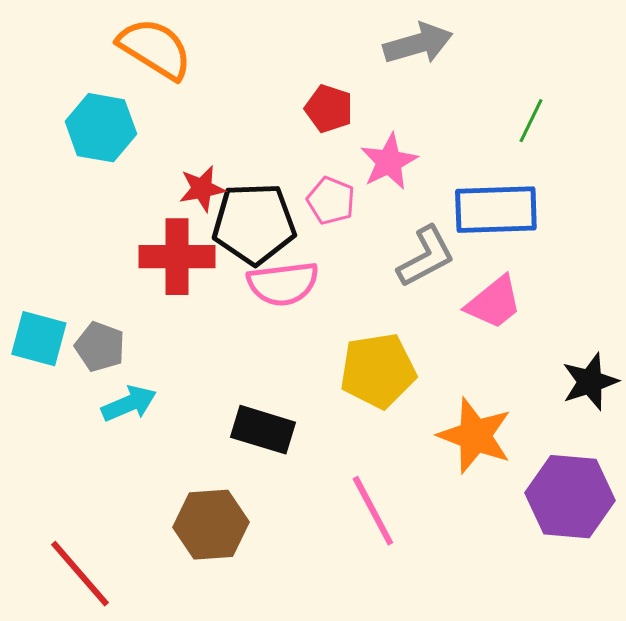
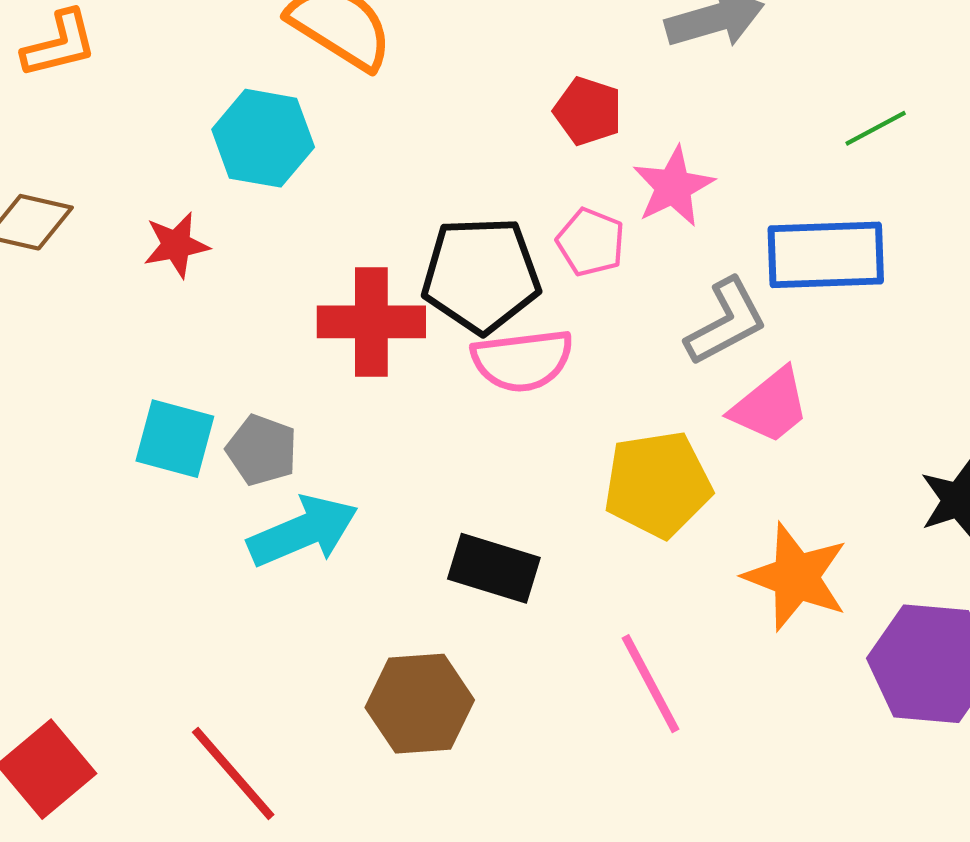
green line: (531, 121) -> (876, 128), turned 36
red star: (202, 189) -> (176, 245), moved
pink trapezoid: (494, 303) -> (770, 406), moved
cyan arrow: (129, 404) -> (303, 531), size x1.4

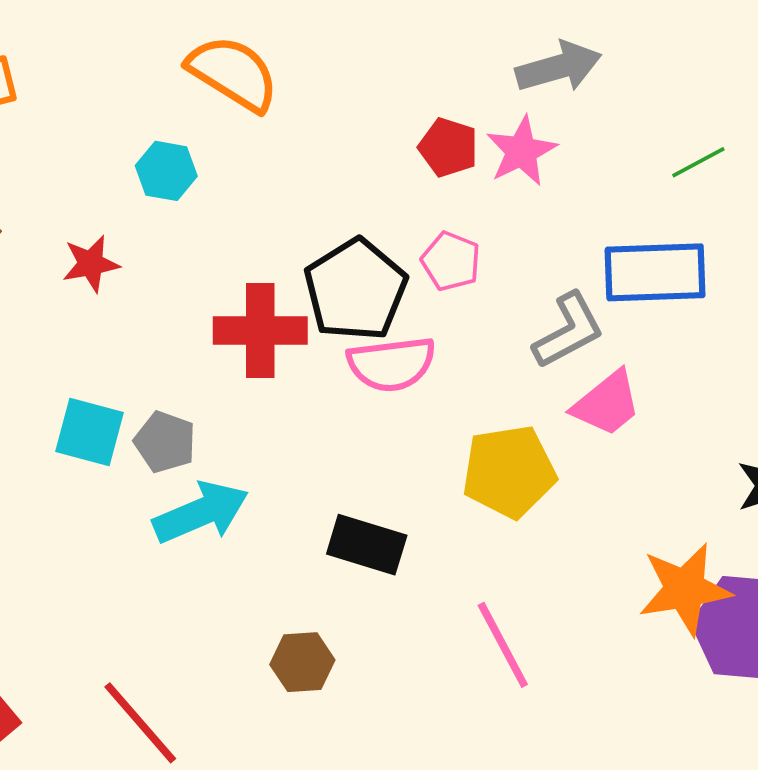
cyan hexagon: (263, 138) -> (166, 171), size x0.7
pink star: (673, 187) -> (521, 151), moved
black pentagon: (481, 275) -> (356, 290), turned -30
orange star: (796, 577) -> (685, 589), moved, turned -30
brown hexagon: (420, 704) -> (302, 662), size x0.7

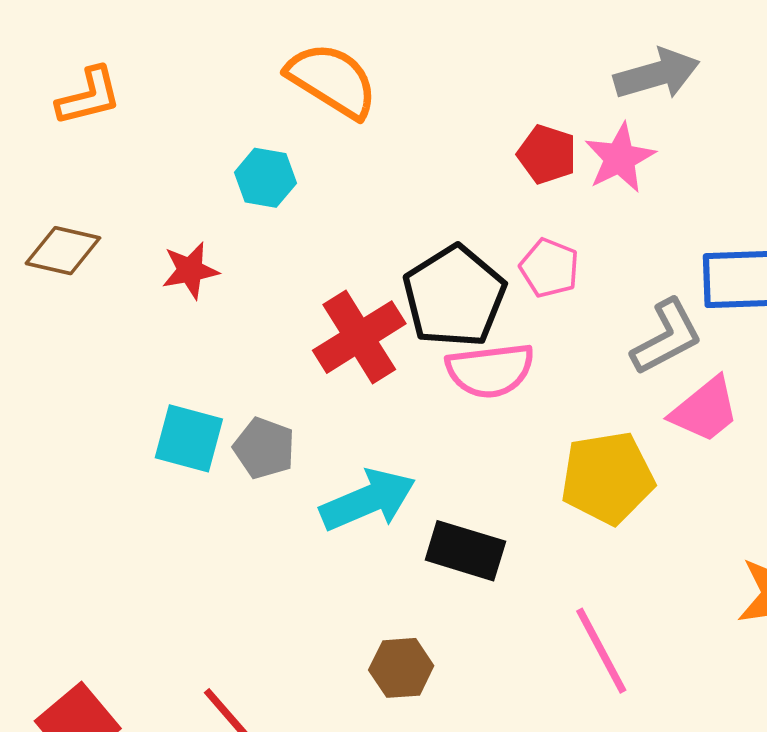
red cross: (260, 331) -> (359, 337), turned -32
cyan arrow: (201, 512) -> (368, 500), moved

